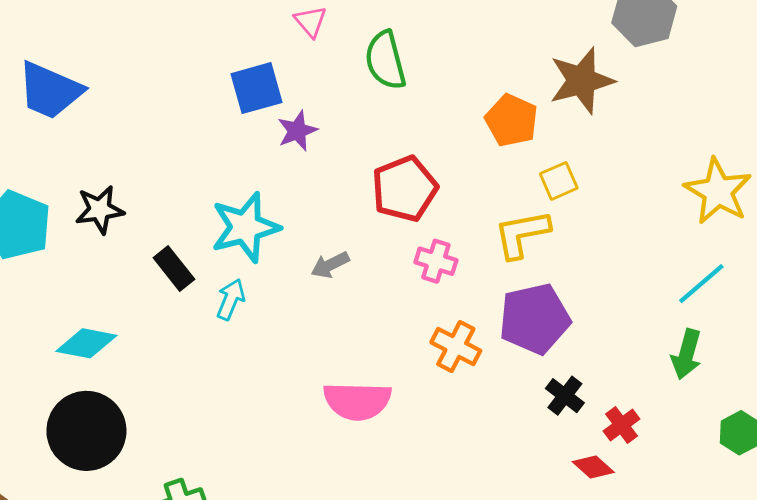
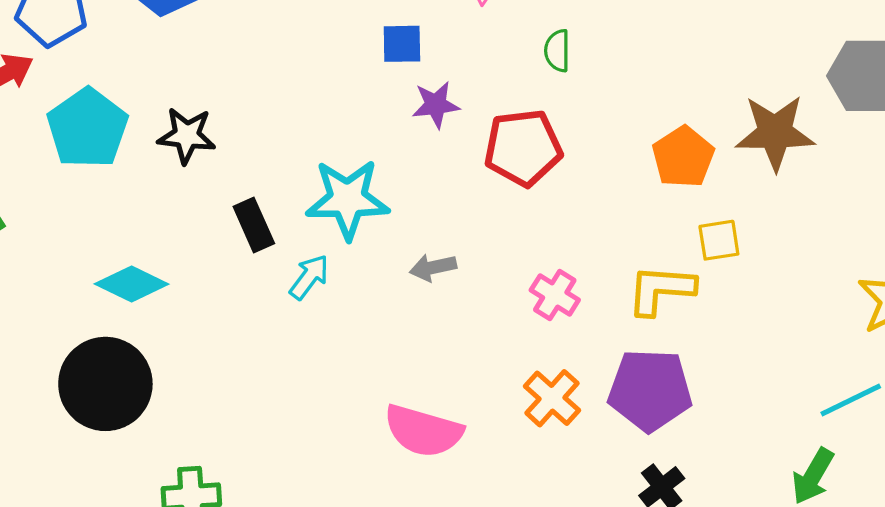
green semicircle: (385, 60) -> (557, 51), size x0.6
blue square: (256, 88) -> (402, 44), size x0.7
red pentagon: (405, 189) -> (523, 148), moved

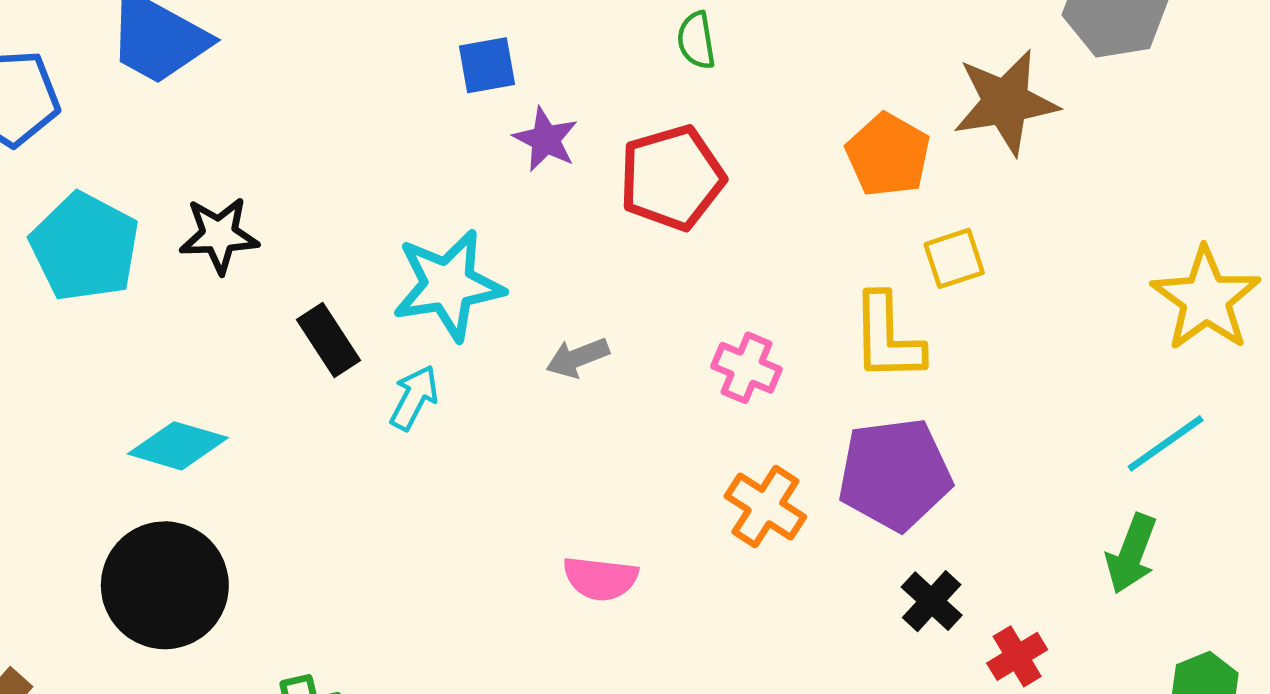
purple star: (436, 105) -> (546, 139), turned -30
yellow L-shape: (661, 290) -> (887, 337), turned -86
pink semicircle: (423, 431) -> (600, 578), size x0.7

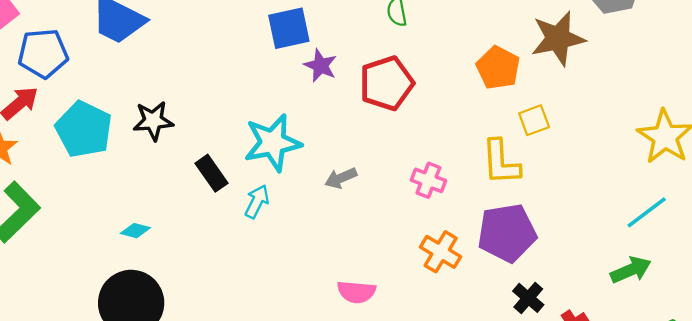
blue square: (487, 65) -> (289, 28), size x1.4
cyan diamond: (178, 446) -> (135, 231), size x0.6
green arrow: (1131, 554) -> (631, 270), turned -132

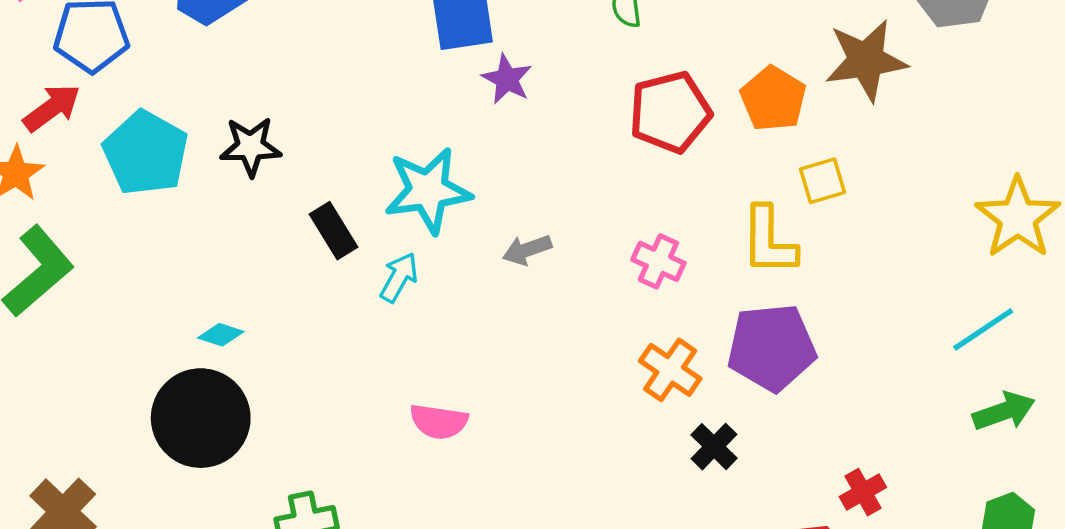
red pentagon: (387, 83) -> (670, 112), moved
cyan diamond: (135, 231) -> (221, 335), moved
green arrow: (631, 270) -> (1004, 411), moved
pink semicircle: (356, 292) -> (439, 422), moved
black cross: (528, 298) -> (714, 447), moved

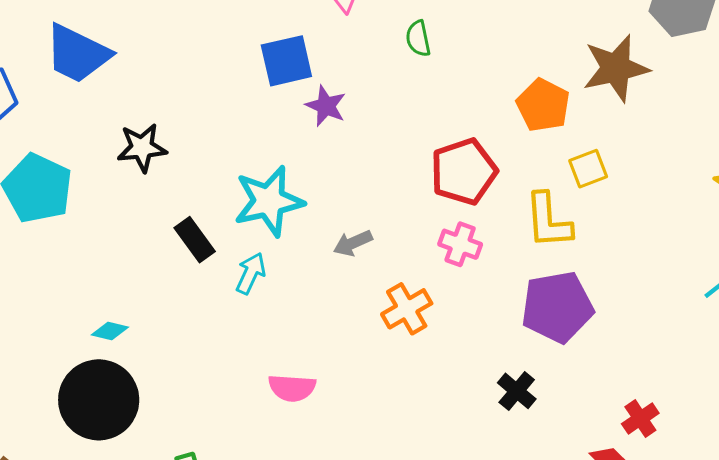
red pentagon: (670, 112) -> (464, 172), moved
black star: (251, 147) -> (142, 148), moved
orange cross: (670, 370) -> (407, 309), moved, turned 30

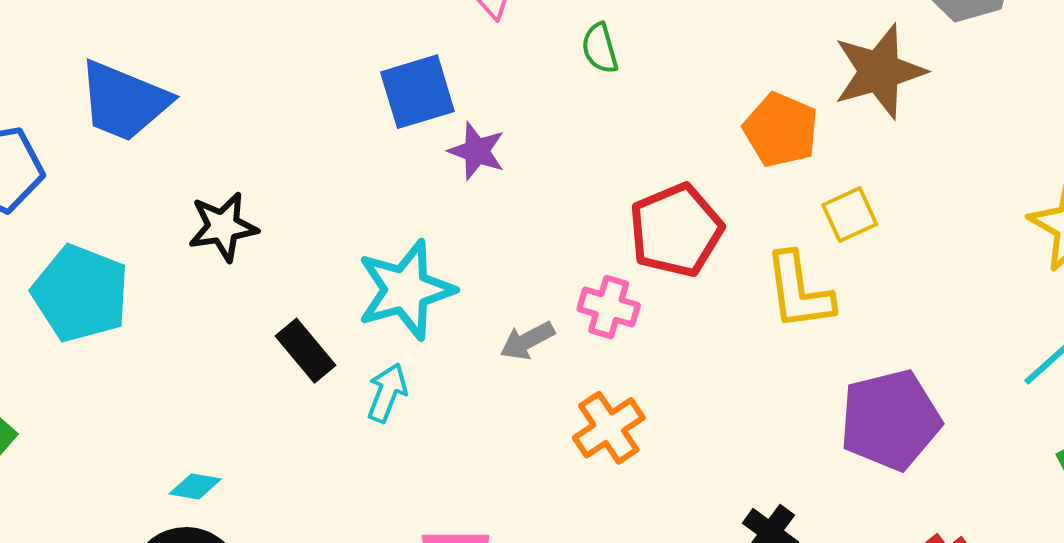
pink cross: (460, 244) -> (609, 307), moved
purple pentagon: (557, 307) -> (890, 420), moved

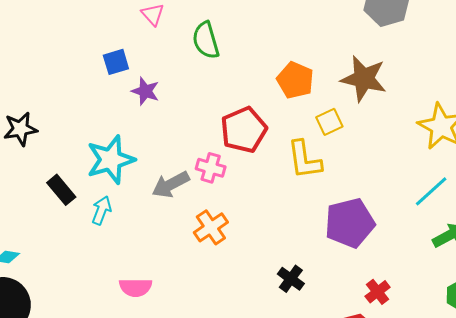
green semicircle: (600, 48) -> (206, 40), size x1.5
brown star: (879, 71) -> (364, 79), moved, turned 30
blue square: (417, 92) -> (116, 62), size x0.7
gray arrow: (527, 341) -> (171, 185), size x1.4

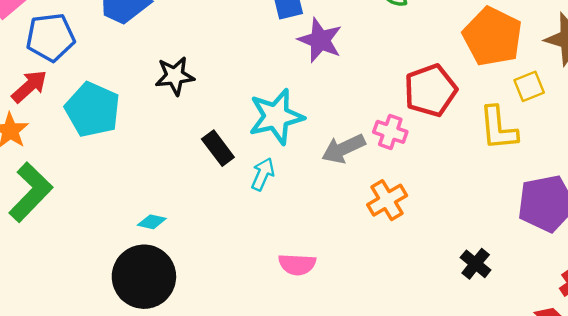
orange pentagon: (295, 80) -> (493, 37), size x1.4
purple star: (145, 91) -> (320, 40), size x1.4

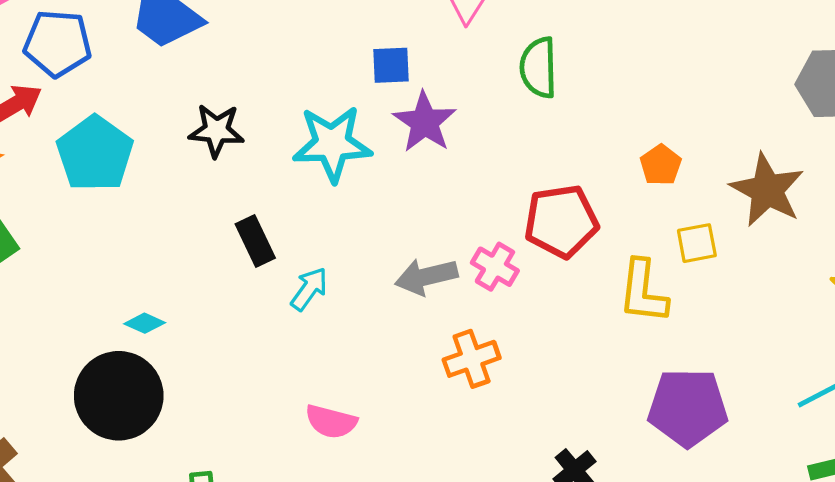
orange pentagon: (493, 37) -> (661, 165), size x0.5
cyan star: (276, 117) -> (332, 144), moved

